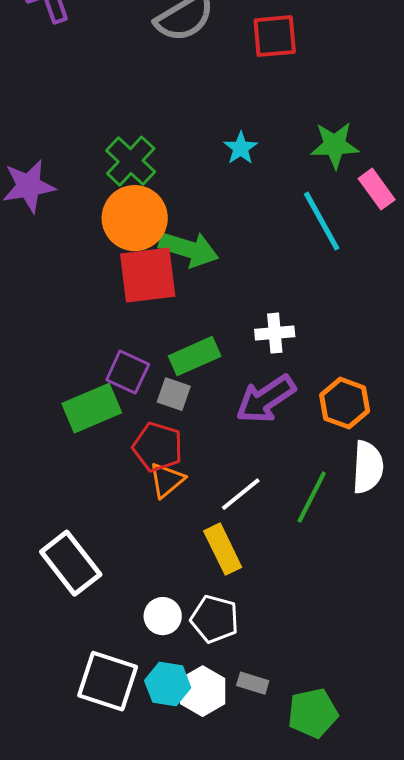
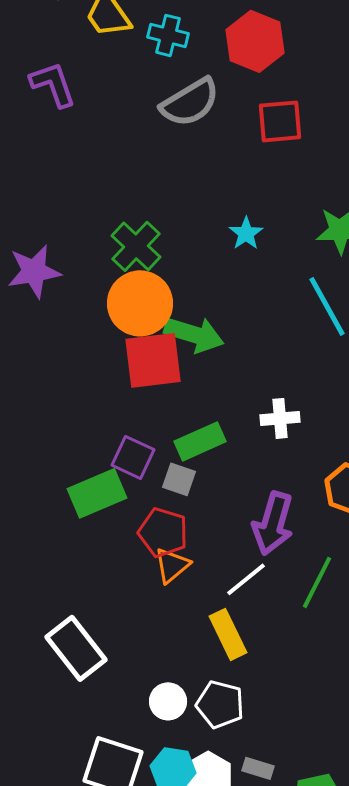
purple arrow: (266, 399) -> (273, 523), moved, turned -40

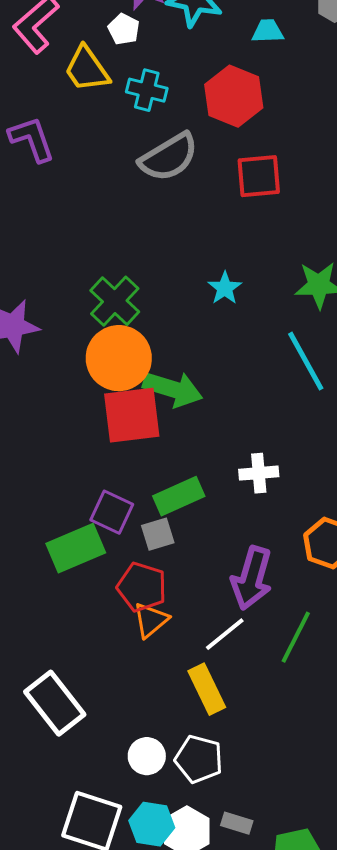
gray square: (179, 479) -> (158, 534), turned -36

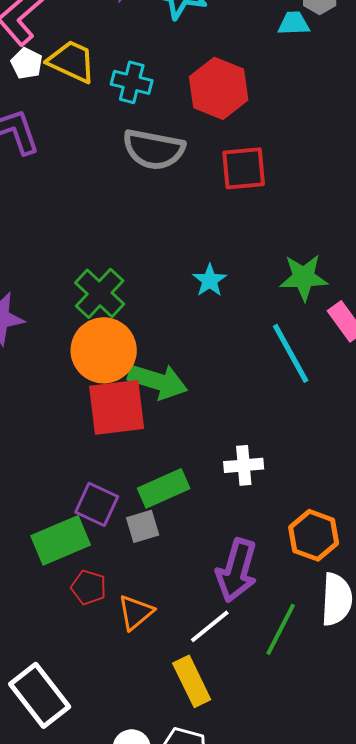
white pentagon: (124, 29) -> (27, 63), moved
cyan trapezoid: (268, 31) -> (294, 23), moved
yellow trapezoid: (87, 69) -> (72, 61), turned 150
gray semicircle: (169, 157) -> (154, 149), turned 42
red pentagon: (142, 587) -> (89, 587), moved, size x0.7

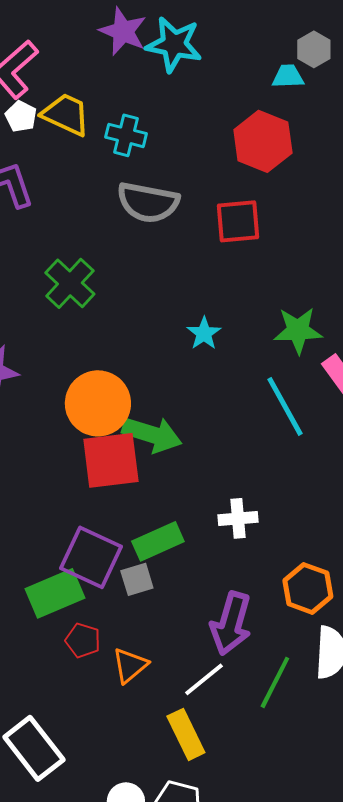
red hexagon: (219, 88) -> (263, 141), moved
green cross: (100, 293) -> (70, 283), moved
purple square: (97, 504) -> (91, 557), size x1.4

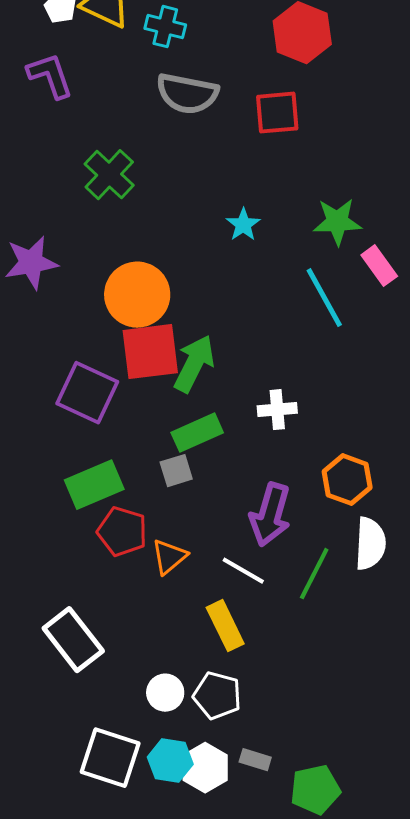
green arrow: (152, 434) -> (194, 364), moved, turned -80
purple square: (91, 557) -> (87, 393), moved
red pentagon: (83, 640) -> (122, 532), size x1.4
white line: (204, 679) -> (243, 571), turned 69

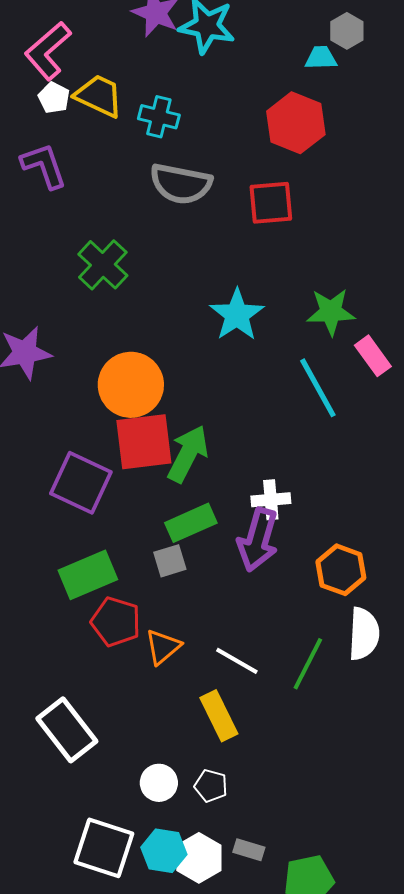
cyan star: (243, 225) -> (237, 315), size x1.6
purple arrow: (270, 515) -> (258, 540), moved
white pentagon: (217, 696) -> (211, 786), size x0.7

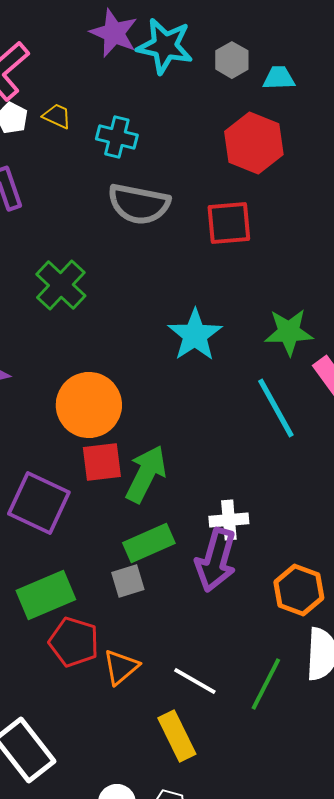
gray hexagon: (347, 31) -> (232, 60), moved
yellow trapezoid: (99, 96) -> (57, 116), size x0.6
red square: (144, 442) -> (102, 462), size x0.7

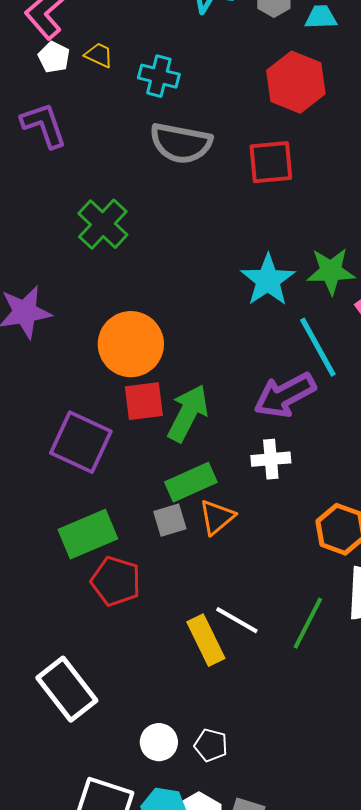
cyan star: (195, 335) -> (268, 280), moved
purple arrow: (216, 560) -> (285, 395), moved, turned 46
orange triangle: (121, 667) -> (217, 517), moved
yellow rectangle: (177, 736) -> (206, 640), moved

